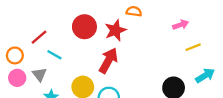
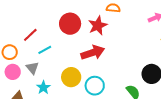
cyan line: (54, 55) -> (45, 50), turned -56
red arrow: (108, 61) -> (93, 53), turned 45

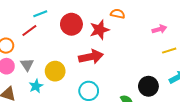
cyan line: (45, 50) -> (40, 14), moved
yellow circle: (71, 77) -> (55, 71), moved

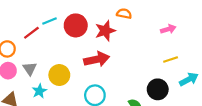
cyan line: (40, 14) -> (49, 21), moved
yellow line: (169, 51) -> (171, 59), moved

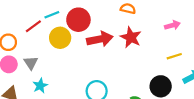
red star: (105, 31) -> (131, 37), moved, turned -30
red arrow: (97, 59) -> (100, 39), moved
yellow circle: (59, 75) -> (60, 38), moved

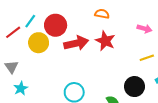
cyan line: (52, 15) -> (30, 21), turned -32
pink arrow: (172, 25) -> (144, 29), turned 32

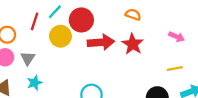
red line: (13, 32) -> (35, 21), turned -42

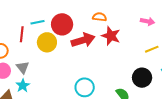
cyan line: (55, 12) -> (38, 22), turned 48
orange semicircle: (133, 15) -> (100, 17), moved
cyan star: (35, 83) -> (23, 86), moved

